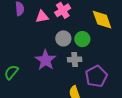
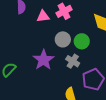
gray cross: (75, 59) -> (73, 61), turned 32

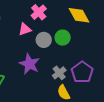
pink triangle: (43, 16) -> (25, 29), moved
gray cross: (73, 61) -> (59, 73), moved, turned 32

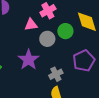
green circle: (63, 38) -> (65, 31), moved
purple pentagon: (82, 72) -> (84, 61), moved

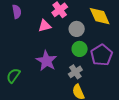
green circle: (65, 31) -> (80, 49), moved
gray circle: (47, 39) -> (77, 29), moved

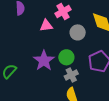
green circle: (80, 49) -> (66, 57), moved

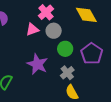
gray circle: (78, 32) -> (54, 31), moved
green circle: (66, 57) -> (65, 49), moved

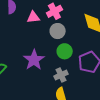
pink triangle: (32, 30) -> (33, 17), moved

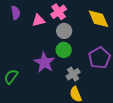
green circle: (65, 51) -> (64, 50), moved

